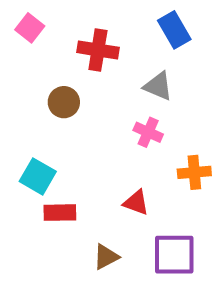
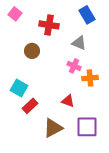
orange cross: (194, 172) -> (90, 78), moved
red rectangle: (60, 213) -> (30, 106), turned -42
brown triangle: (106, 257) -> (53, 128), size x1.5

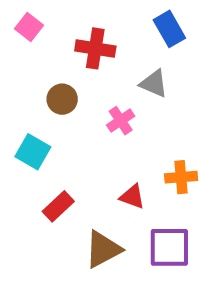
pink cross: (74, 66) -> (121, 121), moved, turned 32
orange cross: (90, 78) -> (181, 177), moved
cyan square: (19, 88) -> (33, 152), moved

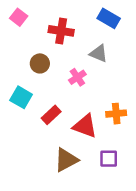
blue rectangle: (169, 29) -> (109, 18), turned -30
red triangle: (132, 197) -> (85, 126), size x1.5
red rectangle: (58, 206) -> (51, 115), moved
purple square: (169, 247) -> (109, 159), size x0.7

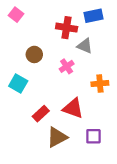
blue rectangle: (109, 18) -> (93, 16), turned -42
red cross: (61, 31) -> (67, 28), moved
orange cross: (116, 114) -> (100, 84), moved
red rectangle: (51, 115) -> (41, 114), moved

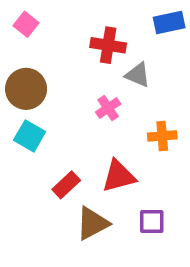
blue rectangle: (93, 16) -> (169, 22), moved
brown circle: (34, 54) -> (26, 89), moved, size x1.5
red triangle: (73, 108) -> (119, 176), turned -35

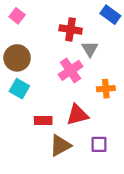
blue rectangle: (169, 22) -> (110, 15), turned 48
gray triangle: (138, 75) -> (90, 49), turned 36
pink cross: (108, 108) -> (71, 70), size x1.5
red rectangle: (66, 185) -> (43, 120), turned 42

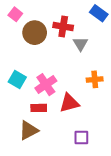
brown circle: (17, 58) -> (35, 33), moved
pink cross: (71, 70) -> (46, 85), moved
purple square: (99, 144) -> (81, 138), moved
brown triangle: (60, 146) -> (29, 130), moved

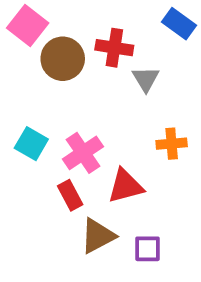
pink square: (15, 14) -> (28, 26), size x1.5
red rectangle: (39, 108) -> (70, 195), turned 63
brown triangle: (29, 130) -> (98, 236), moved

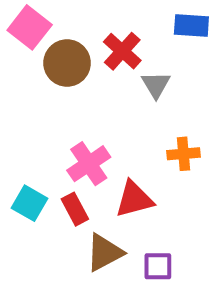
blue rectangle: (179, 24) -> (191, 25), turned -32
red cross: (114, 48) -> (122, 51), turned 33
cyan square: (31, 144) -> (30, 203), moved

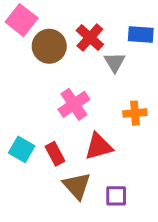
blue rectangle: (191, 25) -> (141, 35), moved
pink cross: (89, 164) -> (74, 104), moved
brown triangle: (105, 252) -> (77, 186), turned -44

